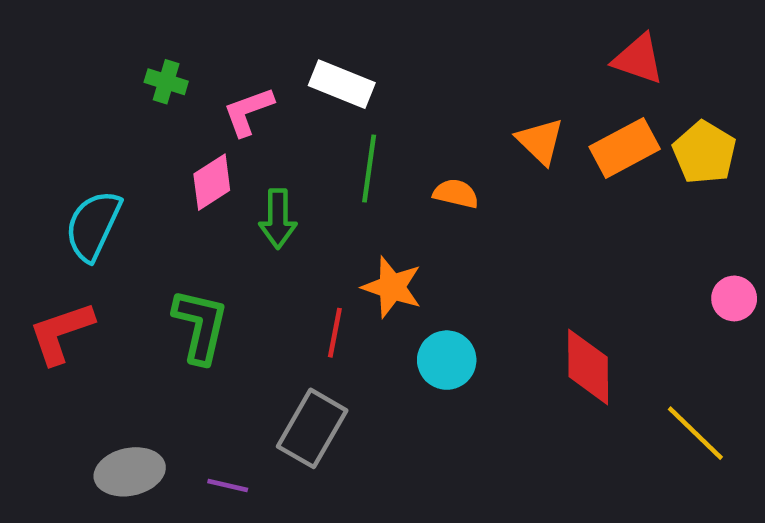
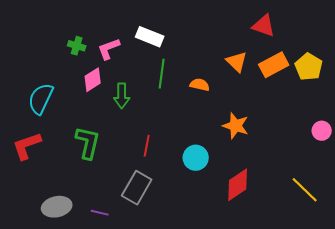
red triangle: (638, 59) -> (264, 26), moved
green cross: (166, 82) -> (77, 46), moved
orange star: (392, 287) -> (236, 126), moved
red diamond: (588, 367) -> (238, 185), moved, turned 56

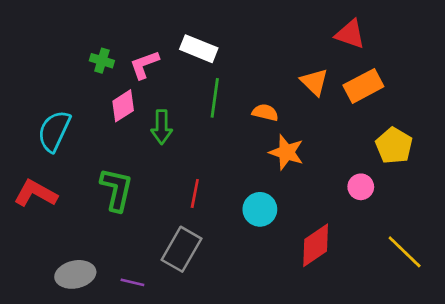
yellow pentagon: (309, 67) -> (394, 146), moved
orange star: (236, 126) -> (286, 152), moved
pink circle: (322, 131) -> (361, 187), moved
red L-shape: (27, 146) -> (36, 193), turned 48

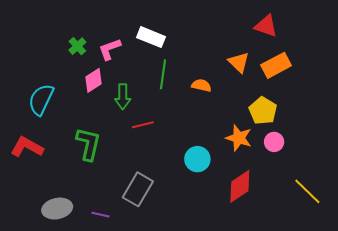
green cross: (102, 61) -> (77, 46), turned 30
yellow pentagon: (394, 146) -> (263, 111), moved
orange star: (286, 152) -> (239, 138), moved
red line: (195, 193) -> (143, 125), moved, turned 65

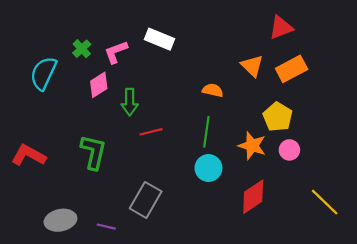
red triangle: (266, 26) -> (281, 27), turned -40
green line: (163, 74) -> (206, 132), moved
cyan semicircle: (41, 100) -> (43, 73), moved

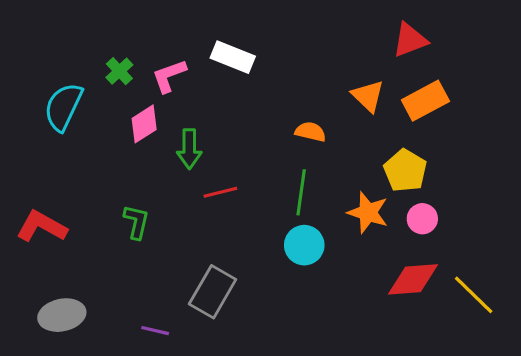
green L-shape: (93, 152) -> (136, 222), size x0.7
red diamond: (253, 197) -> (413, 279), moved, turned 30
gray ellipse: (60, 220) -> (62, 315), moved

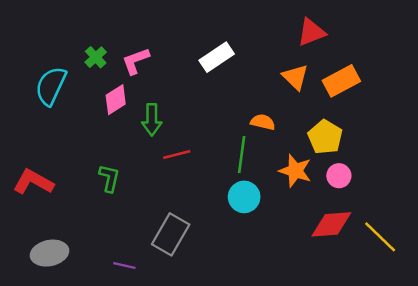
red triangle: (410, 40) -> (311, 32), moved
white rectangle: (233, 57) -> (217, 57), moved, turned -56
orange semicircle: (310, 132) -> (263, 122), moved

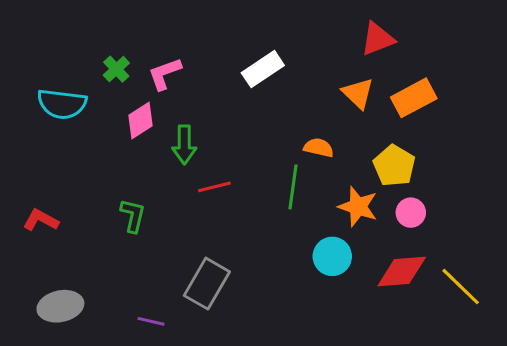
cyan semicircle: (51, 86) -> (62, 104), turned -108
red L-shape: (33, 182) -> (41, 220), size x0.7
cyan circle: (244, 197) -> (332, 256), moved

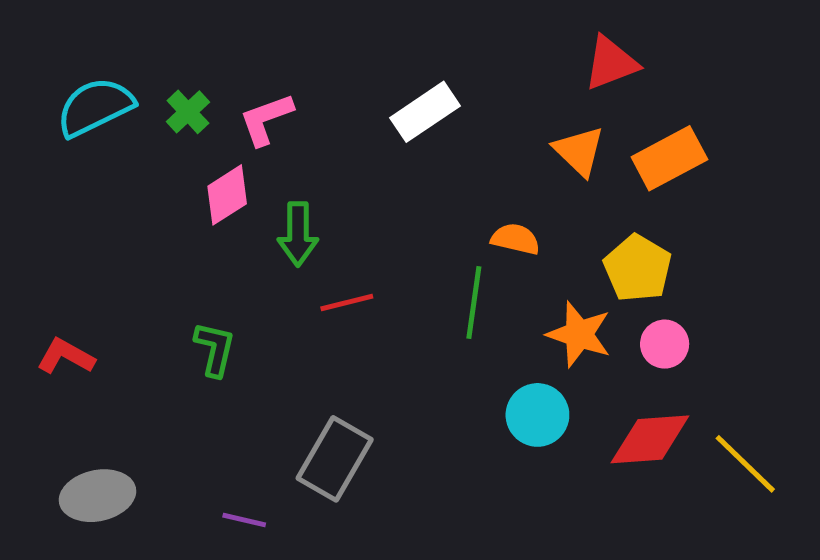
cyan semicircle: (62, 104) -> (95, 107), moved, turned 147

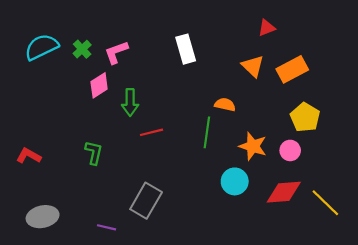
red triangle: (611, 63) -> (267, 28), size x0.7
white rectangle: (425, 112) -> (186, 49), turned -72
yellow pentagon: (638, 268) -> (305, 117), moved

